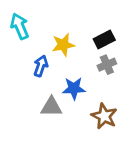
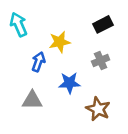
black rectangle: (104, 39) -> (103, 24), moved
gray triangle: (51, 107) -> (32, 100), moved

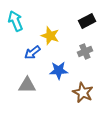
yellow star: (60, 42) -> (50, 36), turned 30
blue arrow: (38, 62) -> (32, 53), turned -147

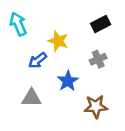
blue star: (59, 70) -> (68, 81), turned -30
brown star: (83, 93) -> (96, 106), turned -30

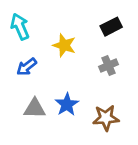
blue arrow: (38, 60) -> (27, 67), moved
blue star: (68, 81) -> (67, 104), moved

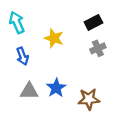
gray cross: (109, 65) -> (98, 48), moved
blue arrow: (27, 67) -> (22, 56), turned -72

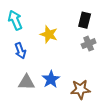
black rectangle: (93, 22) -> (85, 20), turned -49

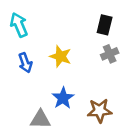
yellow star: (49, 34) -> (60, 56), moved
gray triangle: (26, 82) -> (40, 119), moved

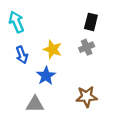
gray cross: (110, 54) -> (87, 47), moved
blue star: (63, 98) -> (46, 76), moved

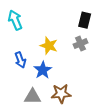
blue arrow: (22, 55) -> (20, 60), moved
brown star: (87, 97) -> (61, 94), moved

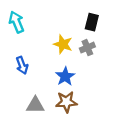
yellow star: (49, 46) -> (63, 44), moved
blue star: (43, 70) -> (65, 76), moved

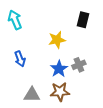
yellow star: (63, 44) -> (57, 40), turned -30
gray cross: (87, 48) -> (79, 65), moved

